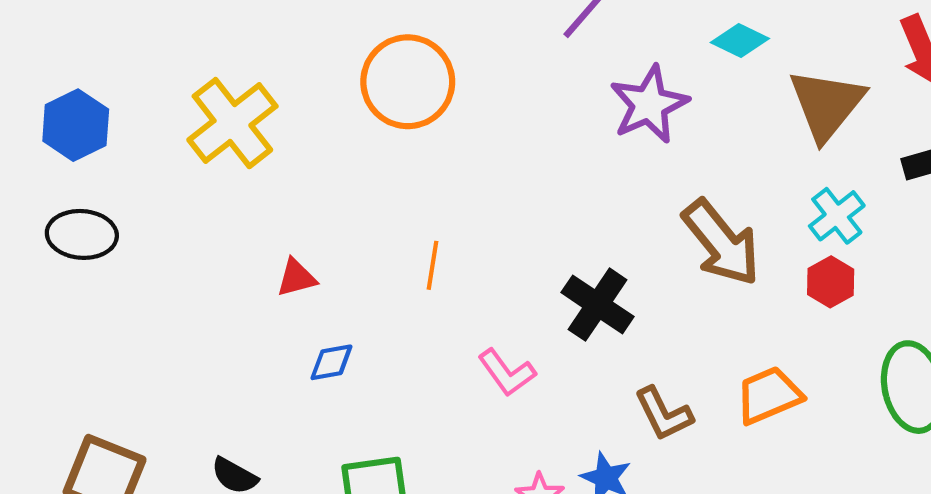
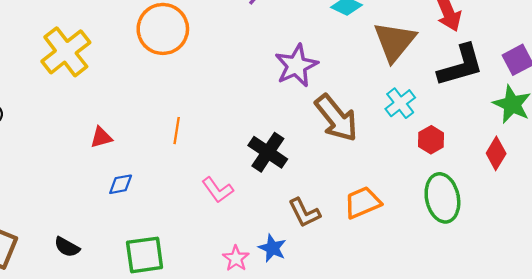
purple star: (649, 104) -> (296, 66), moved
red hexagon: (831, 282) -> (431, 140), moved

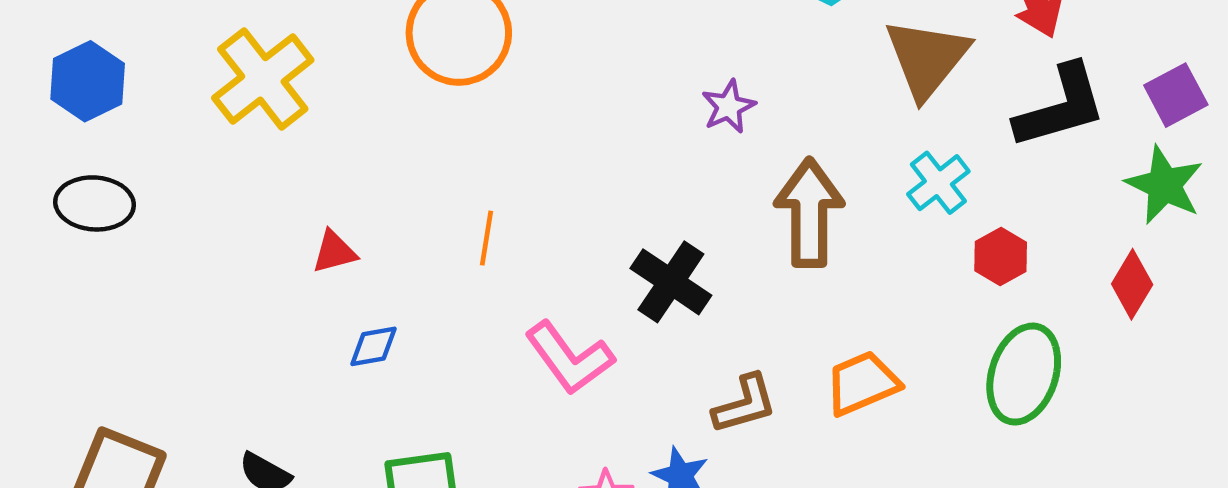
purple star: (296, 66) -> (729, 107), size x0.6
brown arrow: (336, 118) -> (809, 213), turned -141
pink L-shape: (218, 190) -> (569, 358), size x1.4
green ellipse: (442, 198) -> (1024, 374), turned 30
brown L-shape: (304, 213) -> (745, 404), turned -80

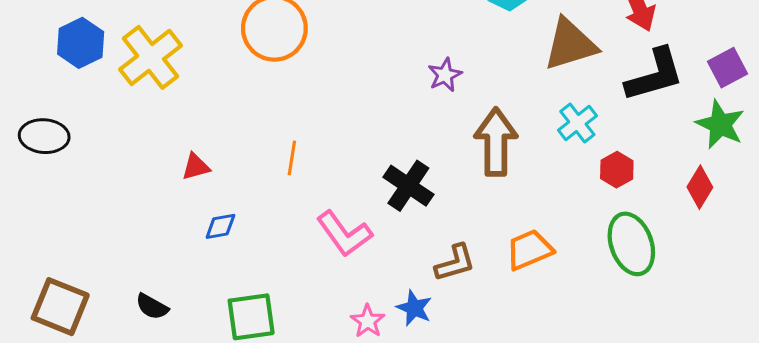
brown triangle: (927, 58) -> (570, 44), turned 34
blue hexagon: (88, 81) -> (81, 43), moved
green ellipse: (1024, 374) -> (631, 244), turned -38

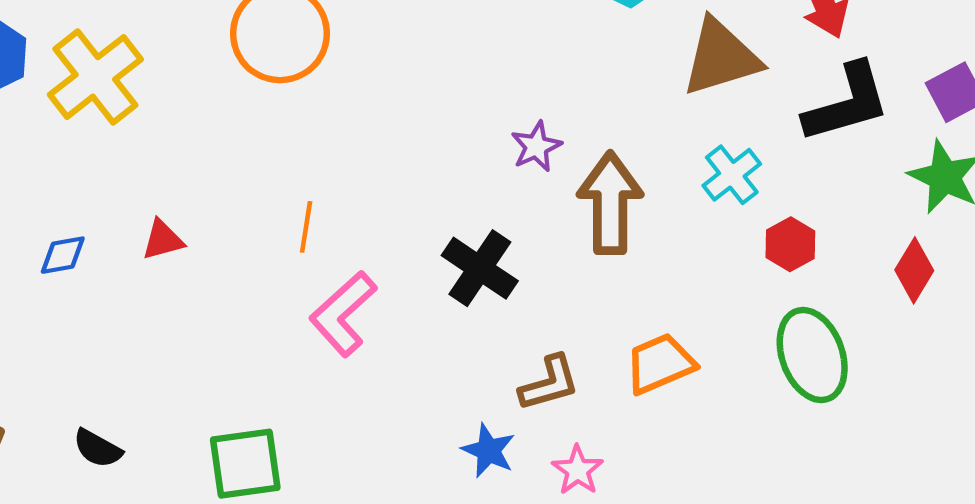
purple star: (445, 75) -> (536, 147), moved
blue diamond: (220, 226) -> (63, 255), moved
pink L-shape: (344, 234) -> (343, 314), moved, turned 84
pink star: (368, 321) -> (578, 470), moved

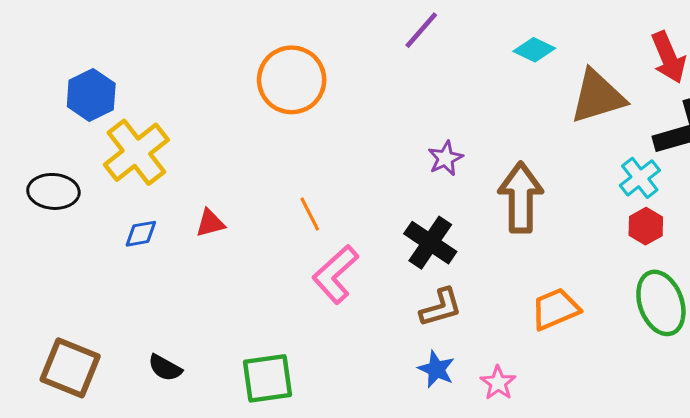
yellow cross: (95, 77) -> (136, 152), moved
purple star: (536, 147) -> (445, 158), moved
cyan cross: (732, 175) -> (640, 178), moved
orange line: (306, 227) -> (310, 214), turned -36
brown L-shape: (549, 383) -> (441, 307), moved

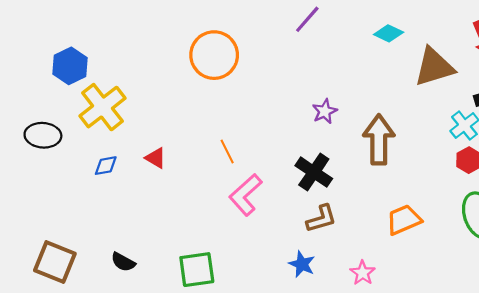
red triangle: (210, 223) -> (156, 158), turned 45
blue star: (436, 369) -> (302, 264), moved

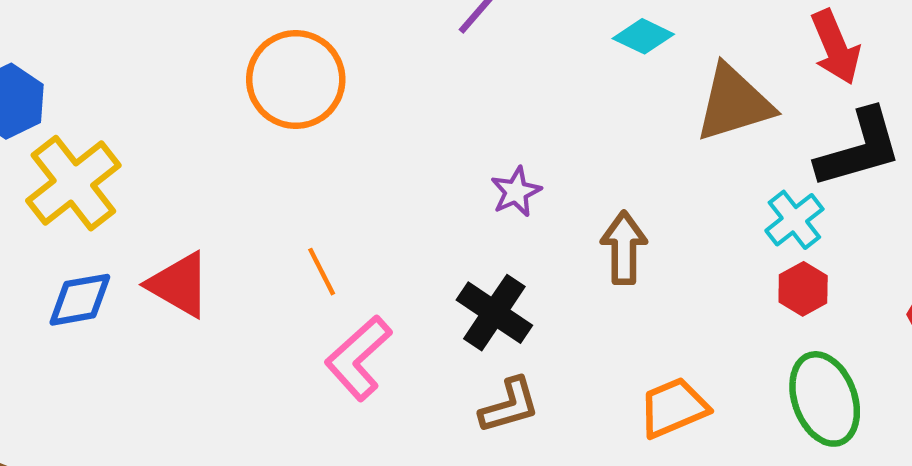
brown arrow: (379, 140) -> (624, 248), size x0.7
red triangle: (156, 158) -> (179, 285), size x1.6
blue diamond: (106, 166) -> (80, 300), size x1.4

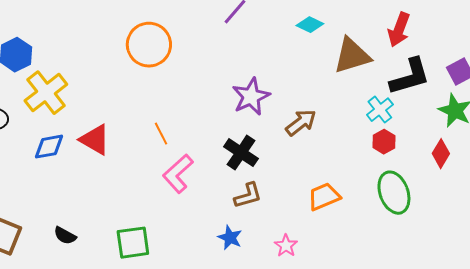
red arrow: (835, 47) -> (399, 30), turned 44
purple star: (516, 192) -> (251, 97), size x1.6
brown arrow: (624, 248) -> (301, 123), turned 52

